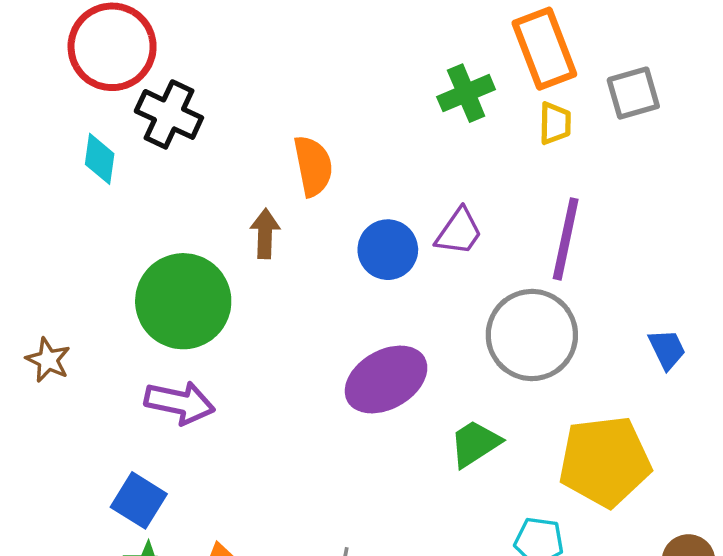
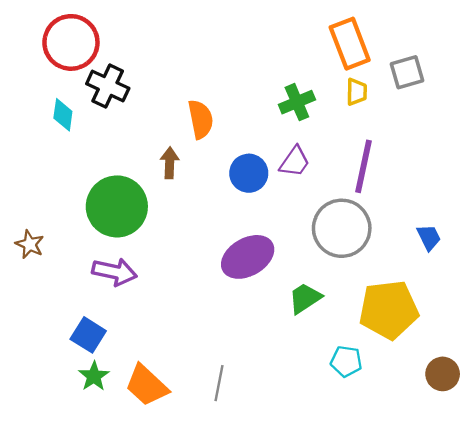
green cross: (466, 93) -> (297, 102), moved

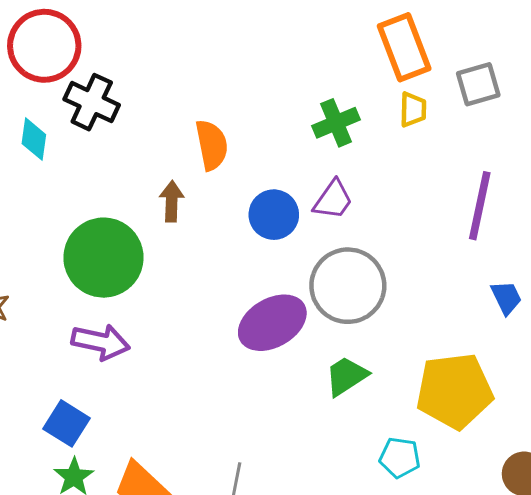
purple line: (363, 166) -> (480, 206), moved
gray circle: (342, 228) -> (348, 286), moved

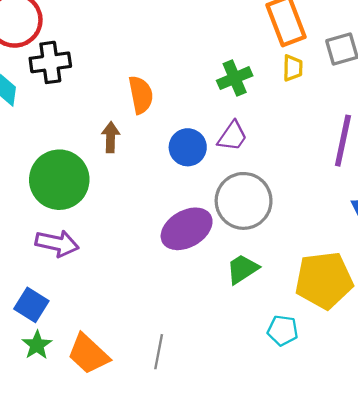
black cross: (92, 102) -> (50, 62), turned -33

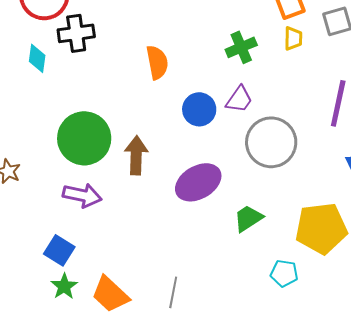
brown arrow: (111, 137) -> (136, 155), moved, size x1.4
gray circle: (244, 201) -> (271, 142), moved

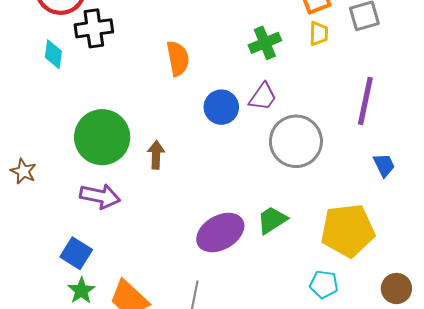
brown arrow: (136, 155) -> (156, 155), size x0.7
purple ellipse: (198, 182) -> (220, 233), moved
cyan pentagon: (284, 273) -> (324, 284), moved

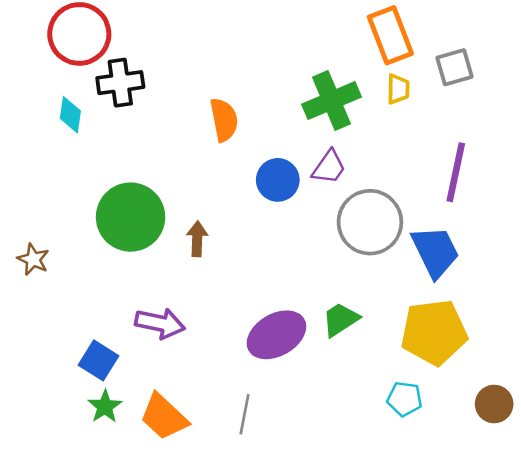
green cross: (265, 43) -> (332, 101), size x1.4
blue trapezoid: (384, 165) -> (435, 252), moved, size x1.8
purple arrow: (100, 196) -> (160, 323), moved

